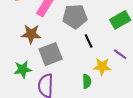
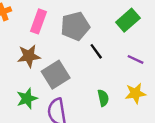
yellow star: (102, 67) -> (135, 93), moved

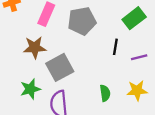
black line: (96, 51) -> (115, 47), moved, turned 42
purple line: (135, 59) -> (139, 57), turned -42

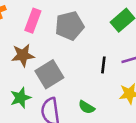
black line: (115, 47) -> (103, 65), moved
green semicircle: (105, 93) -> (87, 107), moved, turned 133

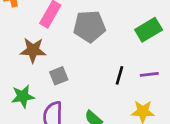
gray square: (49, 74) -> (59, 76), size x0.6

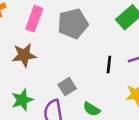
gray square: (59, 76) -> (67, 87), moved

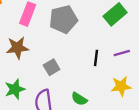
gray square: (67, 87) -> (52, 67), moved

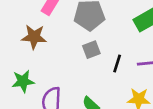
gray square: (52, 67) -> (91, 50), moved

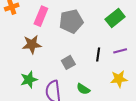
gray square: (91, 50) -> (68, 62), moved

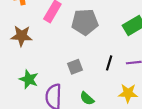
brown star: (32, 44) -> (22, 36), moved
green star: (29, 80) -> (29, 79), turned 30

